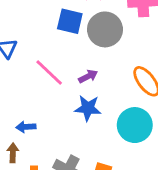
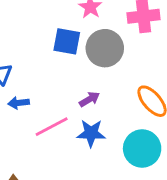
pink line: (49, 73) -> (52, 127), moved, turned -68
blue arrow: (26, 127) -> (19, 103), moved

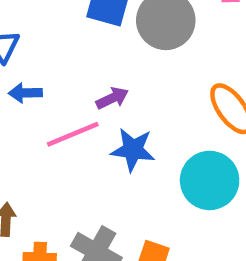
purple arrow: (89, 99) -> (112, 98), moved

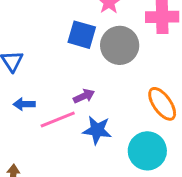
blue arrow: (25, 93) -> (24, 104), moved

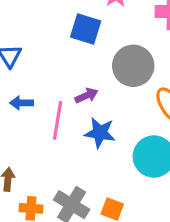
gray circle: (120, 45) -> (133, 66), moved
pink line: (58, 120) -> (58, 120), turned -60

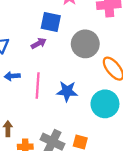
purple arrow: (86, 96) -> (39, 43), moved

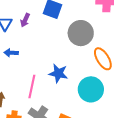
purple arrow: (39, 43) -> (25, 20), moved, turned 136
pink line: (38, 86) -> (32, 86), moved

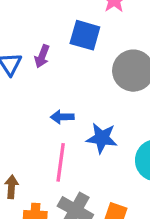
blue arrow: (11, 53) -> (62, 117), moved

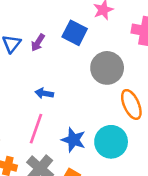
blue star: (102, 138) -> (73, 140), moved

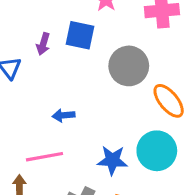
purple arrow: (38, 43) -> (43, 44), moved
pink line: (36, 129) -> (44, 157), moved, turned 76

